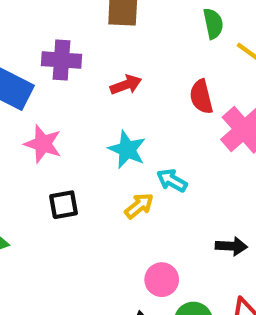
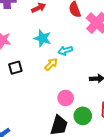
cyan arrow: (172, 180) -> (65, 51), turned -40

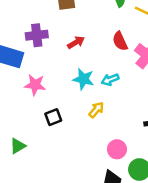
cyan arrow: (65, 51) -> (110, 80), moved

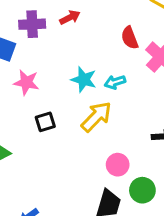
red arrow: (76, 42) -> (70, 17), moved
yellow arrow: (96, 110) -> (96, 117), size x1.6

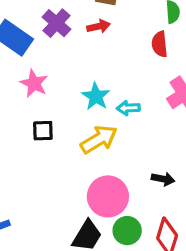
purple cross: (32, 24) -> (56, 23), turned 30
red semicircle: (130, 38) -> (160, 44), moved
pink circle: (118, 165) -> (108, 196), size x1.6

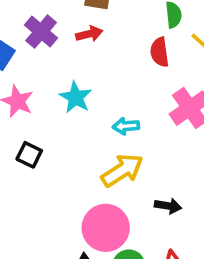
cyan star: (96, 96) -> (76, 97), moved
black square: (43, 131) -> (29, 155), turned 30
yellow arrow: (99, 139) -> (122, 170), moved

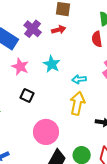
yellow arrow: (122, 170) -> (77, 103), turned -45
pink circle: (106, 228) -> (46, 132), moved

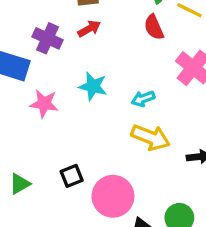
black square: (27, 96) -> (72, 176), moved, turned -32
yellow arrow: (77, 103) -> (151, 137), turned 115

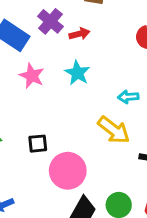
red arrow: (89, 29) -> (79, 34), moved
cyan arrow: (143, 99) -> (128, 97), moved

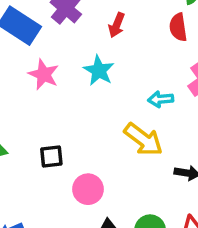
red arrow: (79, 34) -> (117, 25), moved, turned 126
pink circle: (68, 171) -> (88, 189), size x0.7

